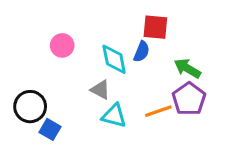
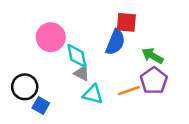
pink circle: (62, 45) -> (51, 37), size x1.5
blue semicircle: (142, 52) -> (115, 42), size x1.5
cyan diamond: (114, 59) -> (77, 56), moved

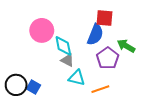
purple pentagon: (154, 81) -> (108, 58), moved
black circle: (25, 87) -> (16, 85), moved
orange line: (129, 91) -> (100, 89), moved

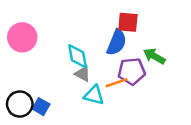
pink circle: (42, 30) -> (22, 37), moved
purple pentagon: (108, 58) -> (132, 71), turned 30
orange line: (100, 89) -> (117, 83), moved

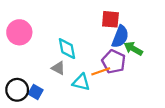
blue semicircle: (117, 42) -> (120, 37), moved
purple pentagon: (132, 71) -> (114, 62), turned 30
gray triangle: (83, 74) -> (58, 68), moved

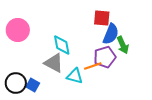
green arrow: (133, 49) -> (123, 45), turned -144
purple pentagon: (114, 62) -> (105, 57), turned 30
gray triangle: (58, 68) -> (54, 63), size x1.5

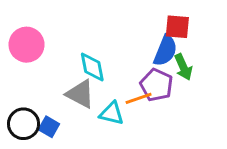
red square: (102, 18) -> (177, 27), moved
purple pentagon: (105, 57) -> (156, 85), turned -30

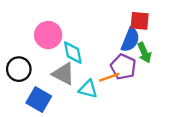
pink circle: (27, 45) -> (48, 35), moved
black circle: (24, 124) -> (19, 69), moved
blue square: (49, 127) -> (39, 100), size x1.5

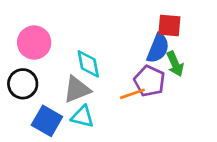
pink circle: (48, 35) -> (34, 43), moved
gray triangle: (63, 74) -> (77, 90), turned -50
cyan triangle: (88, 89) -> (83, 117), moved

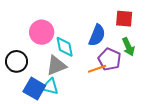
pink circle: (34, 43) -> (42, 32), moved
blue semicircle: (158, 48) -> (97, 35), moved
cyan triangle: (83, 117) -> (50, 86), moved

